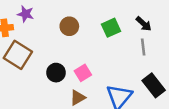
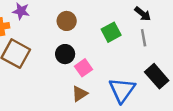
green square: (111, 28) -> (111, 32), moved
black circle: (56, 73) -> (65, 54), moved

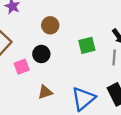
pink square: (83, 68) -> (22, 67), moved

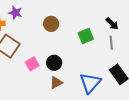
black circle: (41, 54) -> (54, 63), moved

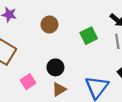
pink square: (32, 64) -> (28, 82), moved

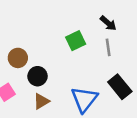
brown circle: (49, 24) -> (18, 58), moved

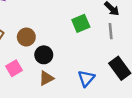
blue triangle: (84, 99) -> (86, 78), size x0.7

